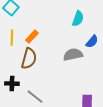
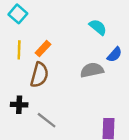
cyan semicircle: (78, 19) -> (98, 27), turned -70

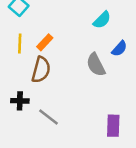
cyan semicircle: (98, 27) -> (102, 20), turned 96
gray semicircle: (92, 70) -> (96, 65), turned -105

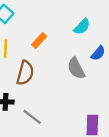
orange rectangle: (45, 42) -> (39, 41), moved

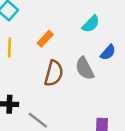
brown semicircle: (25, 73) -> (54, 73), moved

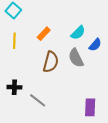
cyan semicircle: (91, 24) -> (78, 33), moved

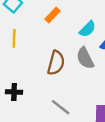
orange rectangle: (44, 34) -> (53, 15), moved
gray line: (38, 100) -> (61, 107), moved

